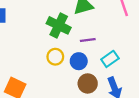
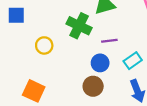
yellow circle: (55, 57) -> (44, 45), moved
brown circle: (88, 83) -> (93, 86), moved

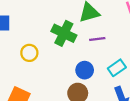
purple line: (109, 41) -> (97, 39), moved

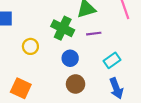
blue circle: (85, 70) -> (70, 58), moved

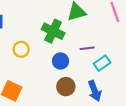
purple line: (94, 34) -> (87, 48), moved
blue arrow: (116, 88) -> (95, 91), moved

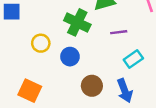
purple line: (87, 48) -> (119, 32), moved
blue circle: (61, 61) -> (70, 57), moved

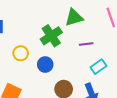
green cross: (77, 22) -> (51, 36), turned 30

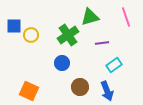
yellow circle: (21, 53) -> (31, 35), moved

